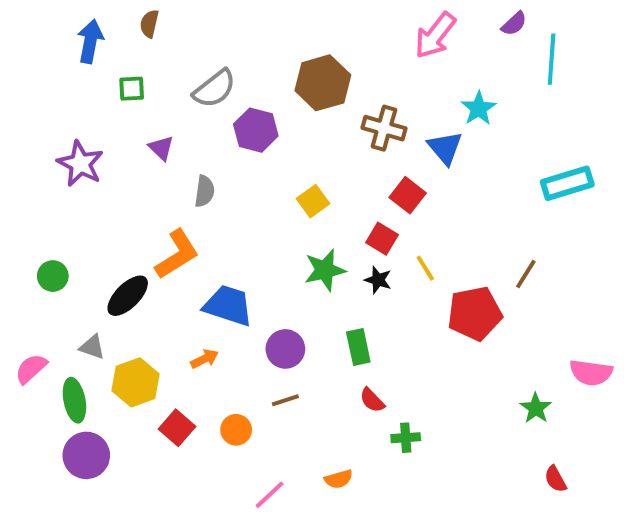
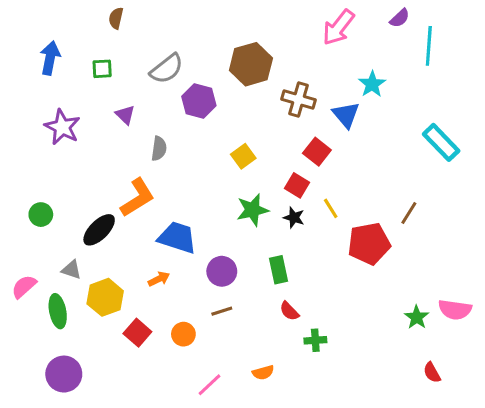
blue arrow: (90, 41) -> (50, 58), moved
cyan rectangle: (567, 183) -> (441, 142), turned 63
pink semicircle: (591, 373) -> (455, 310), moved
purple circle: (86, 455) -> (64, 374), moved

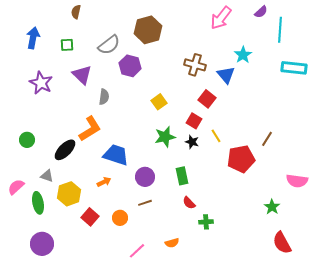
brown hexagon: (251, 64) -> (148, 30), moved
purple triangle: (125, 115) -> (82, 75), size x1.5
cyan rectangle: (441, 142) -> (294, 68), moved, turned -40
pink semicircle: (455, 310) -> (297, 181), moved
red semicircle: (432, 372) -> (282, 243), size x1.6

